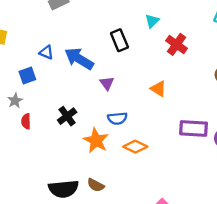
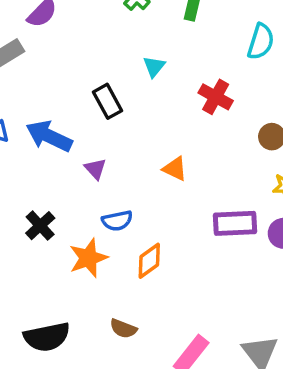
red cross: (177, 44) -> (216, 97), moved
orange star: (96, 141) -> (88, 258), turned 30
orange diamond: (135, 147) -> (149, 261), turned -55
brown semicircle: (96, 185) -> (123, 329), moved

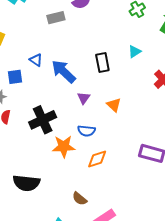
orange triangle: (175, 169) -> (114, 105), moved
black cross: (40, 226) -> (43, 120), size x1.5
brown semicircle: (123, 329) -> (80, 199), moved

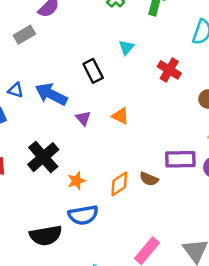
blue semicircle: (86, 131) -> (83, 215), moved, size x1.4
orange star: (64, 146) -> (76, 181), size x0.7
brown semicircle: (80, 199) -> (149, 179), moved

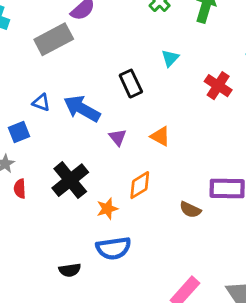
gray rectangle: (24, 35) -> (54, 39), size x1.5
orange diamond: (119, 184) -> (140, 185), moved
black semicircle: (46, 235) -> (70, 270), size x0.6

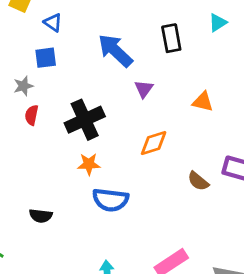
blue triangle: (41, 102) -> (53, 23), moved
orange triangle: (160, 136) -> (203, 102), moved, turned -30
orange star: (107, 209) -> (89, 164), moved
black semicircle: (70, 270) -> (41, 216), moved

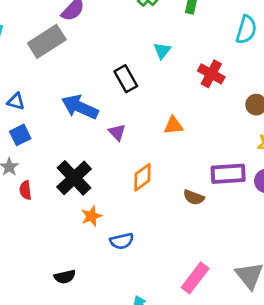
blue semicircle: (110, 200) -> (122, 241), size x0.7

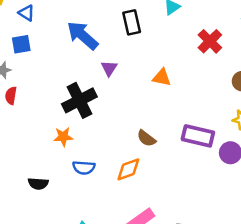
orange diamond: (142, 177) -> (128, 169), moved
black cross: (74, 178) -> (79, 100), moved
brown semicircle: (194, 197) -> (146, 138), moved
black semicircle: (65, 277) -> (38, 184), moved

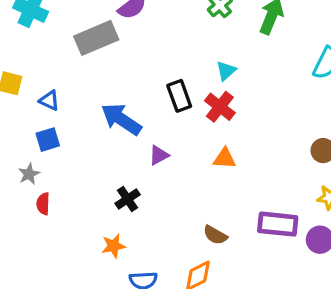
red cross: (210, 41) -> (220, 107), moved
purple triangle: (109, 68) -> (159, 155), turned 36
black cross: (79, 100) -> (128, 199), size x0.6

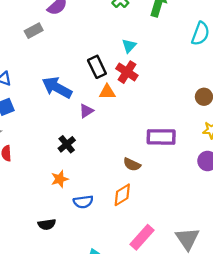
gray rectangle: (96, 38) -> (34, 31), size x0.6
orange triangle: (225, 158) -> (107, 92), moved
purple rectangle: (278, 224) -> (161, 137), moved

